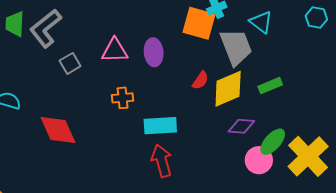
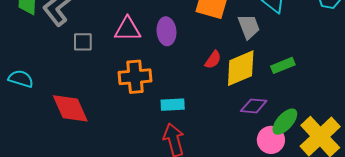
gray trapezoid: (236, 47) -> (249, 27), size x0.7
gray square: (70, 63) -> (83, 42), turned 30
orange cross: (123, 98) -> (135, 77), size x1.5
cyan rectangle: (160, 126) -> (173, 105), size x0.7

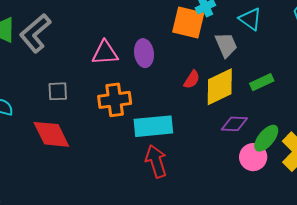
gray square: (83, 42) -> (58, 91), moved
cyan rectangle: (173, 105) -> (153, 126), size x1.6

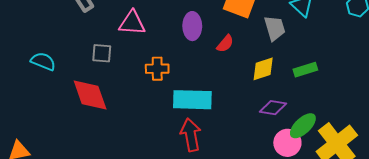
pink triangle: (105, 53) -> (132, 23), moved
red semicircle: (192, 80) -> (225, 44), moved
yellow diamond: (220, 87) -> (263, 69), size x0.7
orange cross: (115, 100) -> (157, 69), size x0.7

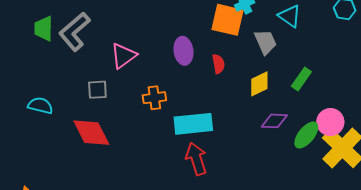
pink triangle: (132, 23) -> (123, 56), turned -32
red semicircle: (225, 44) -> (218, 64), turned -42
green rectangle: (305, 70) -> (301, 79), turned -30
pink circle: (287, 143) -> (330, 122), moved

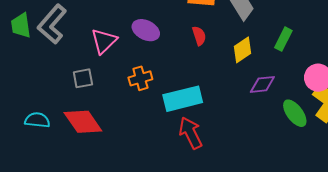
purple ellipse: (183, 51) -> (146, 30), moved, turned -48
cyan semicircle: (40, 106) -> (37, 120), moved
green ellipse: (306, 135) -> (295, 113), moved, turned -68

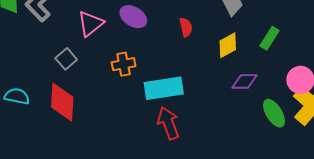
gray square: (83, 78) -> (66, 59), turned -35
red diamond: (83, 122) -> (62, 102), turned 33

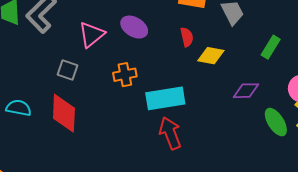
yellow diamond: (228, 45) -> (211, 56), moved, turned 40
gray square: (66, 59) -> (68, 70), turned -30

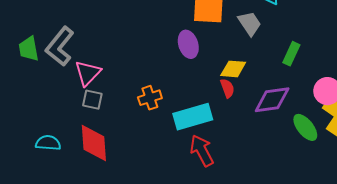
purple ellipse: (134, 27) -> (188, 44), moved, turned 48
pink triangle: (92, 35) -> (88, 73), moved
red semicircle: (187, 37) -> (227, 88), moved
purple diamond: (246, 91) -> (272, 100), size x1.4

